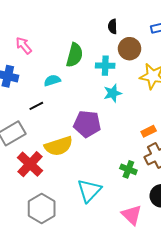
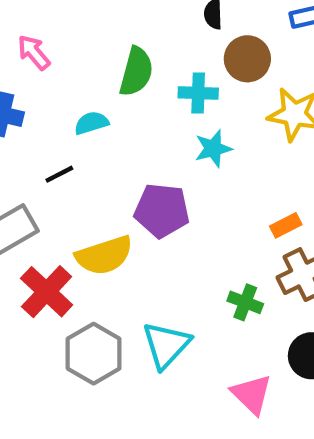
gray hexagon: (42, 209) -> (94, 354), moved

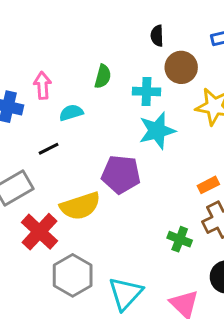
pink arrow: (34, 52) -> (43, 85), moved, turned 36
green semicircle: (136, 72) -> (103, 76), size x0.7
cyan star: (213, 149) -> (157, 131), size x1.4
cyan triangle: (166, 345) -> (125, 293), moved

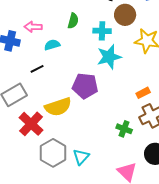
pink arrow: (43, 85) -> (33, 27), turned -84
cyan triangle: (125, 293) -> (81, 157), moved, size x0.7

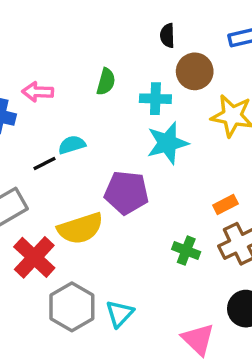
cyan semicircle: (52, 45) -> (72, 145), moved
green cross: (124, 129) -> (186, 251), moved

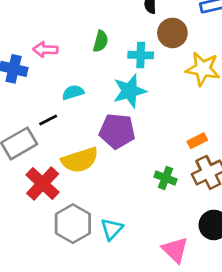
cyan star: (167, 143) -> (130, 91), moved
black line: (45, 164) -> (48, 120), moved

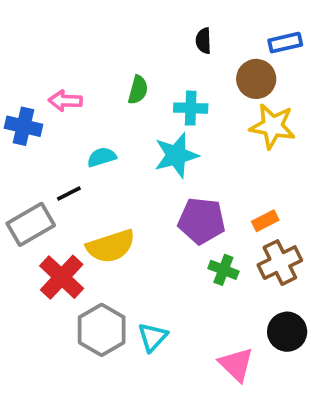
brown circle: (172, 33) -> (256, 79), moved
purple pentagon: (117, 131) -> (202, 221), moved

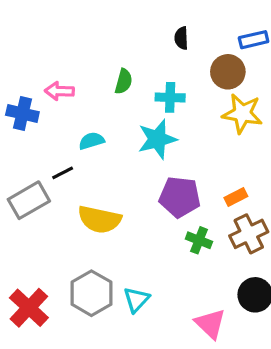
yellow semicircle: (111, 246) -> (99, 219), turned 30
red cross: (62, 277) -> (29, 308), moved

